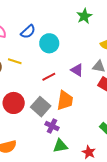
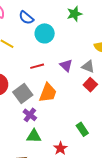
green star: (84, 16) -> (74, 14), moved
blue semicircle: (28, 32) -> (26, 18), turned 70

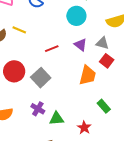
cyan circle: (45, 33) -> (76, 16), moved
orange trapezoid: (48, 93) -> (88, 75), moved
purple cross: (30, 115) -> (38, 109), moved

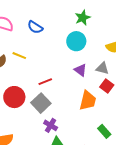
red line: (52, 49) -> (45, 82), moved
purple cross: (38, 109) -> (51, 125), moved

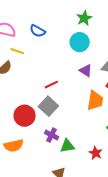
yellow line: (19, 56) -> (17, 51), moved
red circle: (14, 97) -> (25, 116), moved
purple cross: (51, 125) -> (52, 135), moved

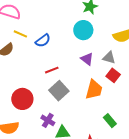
blue semicircle: (38, 31) -> (43, 41), moved, turned -70
gray square: (48, 106) -> (59, 91), moved

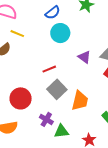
cyan circle: (83, 30) -> (60, 33), moved
blue semicircle: (43, 41) -> (53, 13), moved
orange trapezoid: (94, 90) -> (80, 101), moved

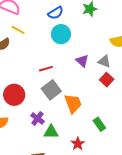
orange trapezoid: (80, 101) -> (73, 104), turned -40

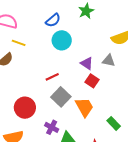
red square: (107, 80) -> (92, 81), moved

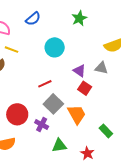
blue semicircle: (53, 20) -> (33, 19), moved
purple cross: (52, 127) -> (42, 125), moved

